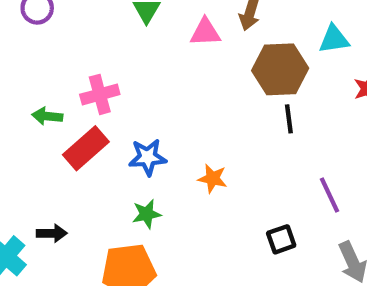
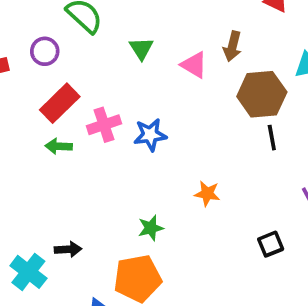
pink triangle: (205, 32) -> (194, 65), turned 36
red rectangle: (86, 148) -> (60, 103), moved
blue star: (148, 157) -> (150, 135), moved

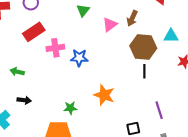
pink triangle: (194, 65) -> (110, 25), turned 42
green arrow: (59, 146) -> (17, 72), moved
orange star: (207, 194) -> (104, 95), size x1.5
black arrow: (68, 249) -> (24, 100), moved

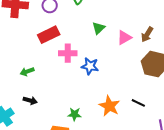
green triangle: (83, 10) -> (99, 28), moved
black line: (144, 71) -> (138, 103), moved, turned -72
green arrow: (17, 72) -> (27, 72), turned -40

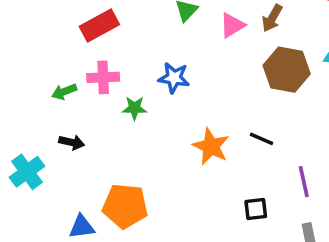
pink cross: (68, 53) -> (103, 77), moved
green star: (75, 114) -> (135, 108), moved

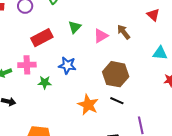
brown arrow: (272, 18) -> (124, 32), turned 112
red rectangle: (99, 25) -> (42, 38), moved
brown hexagon: (287, 70) -> (116, 74), moved

